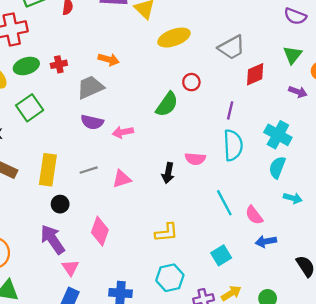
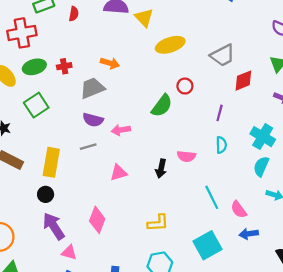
cyan semicircle: (233, 145) -> (221, 145), size x0.6
gray line: (89, 170) -> (88, 147), moved
black circle: (60, 204) -> (46, 194), moved
cyan square: (221, 255) -> (207, 245), size x1.5
pink triangle: (70, 268) -> (69, 252), turned -42

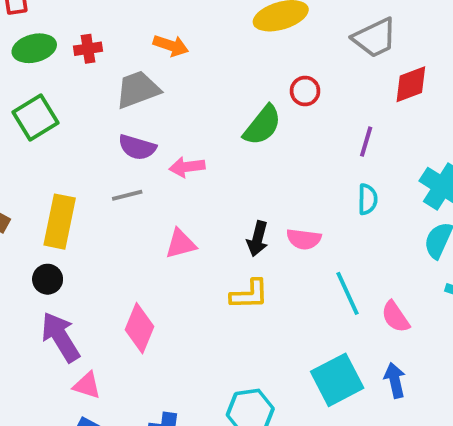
pink semicircle: (186, 156) -> (304, 239), moved
yellow L-shape: (158, 223) -> (249, 294), moved
blue arrow: (249, 234) -> (395, 380), moved, turned 84

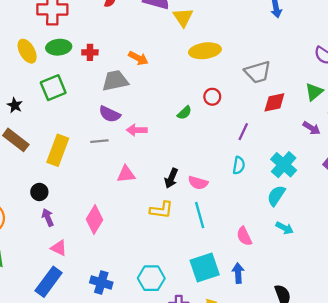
green semicircle: (262, 125) -> (184, 113), size x0.6
black circle: (48, 279) -> (39, 192), moved
cyan line: (347, 293) -> (200, 215), moved
purple arrow: (61, 337) -> (48, 217), size x0.6

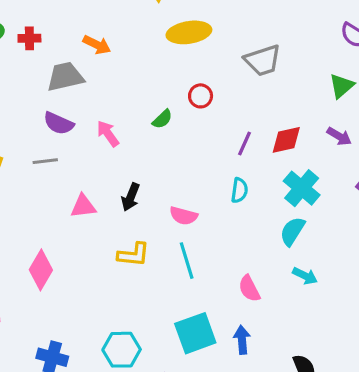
red diamond: (274, 102) -> (286, 140), moved
pink arrow: (137, 130) -> (108, 134), moved, turned 54
black arrow: (171, 178) -> (131, 197), moved

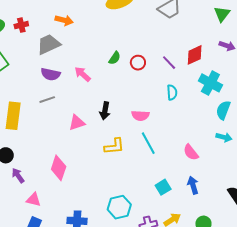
red circle: (201, 96) -> (138, 63), moved
purple line: (245, 143) -> (169, 63), turned -56
cyan semicircle: (292, 231) -> (223, 110), moved
cyan square: (195, 333) -> (163, 187), size x0.6

